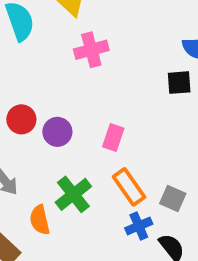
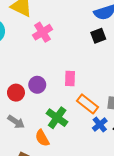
red circle: (21, 119) -> (16, 93), moved

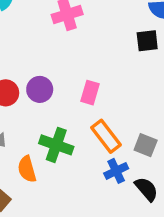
green cross: (57, 118) -> (56, 145), turned -30

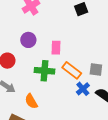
purple circle: (40, 89) -> (28, 40), moved
green cross: (56, 145) -> (44, 71), moved

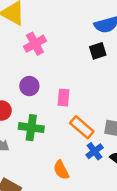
green cross: (44, 71) -> (31, 128), moved
orange semicircle: (31, 101) -> (61, 170), moved

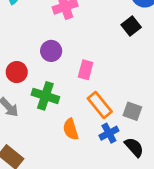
black square: (98, 51) -> (131, 26), turned -30
orange semicircle: (61, 170) -> (71, 129), moved

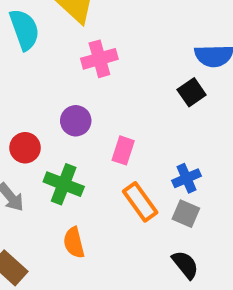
orange semicircle: (71, 129) -> (74, 243), moved
blue cross: (109, 133) -> (186, 178), moved

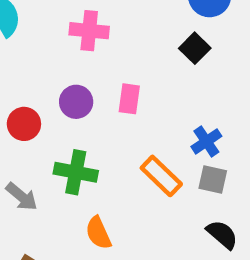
pink cross: (99, 59) -> (89, 31), turned 32
red circle: (25, 148) -> (24, 124), moved
pink rectangle: (123, 150) -> (129, 99), moved

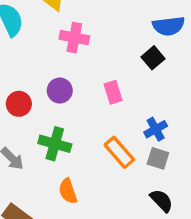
pink rectangle: (129, 99) -> (113, 92), moved, turned -30

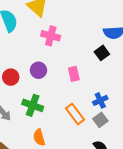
gray square: (158, 158) -> (100, 120), turned 32

